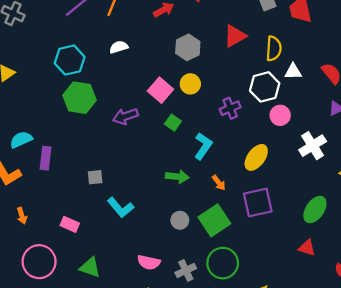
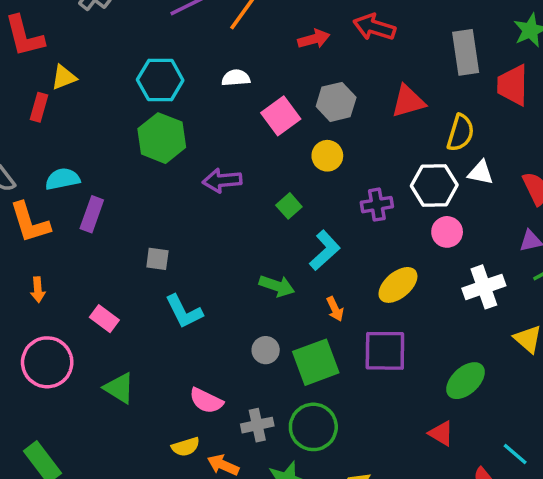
pink square: (160, 90) -> (281, 116), moved

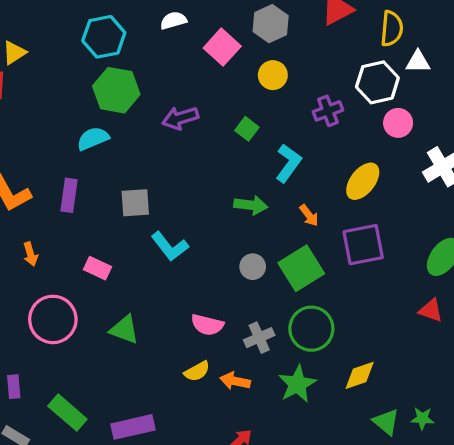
cyan semicircle: (63, 179) -> (93, 139), moved
purple rectangle: (92, 214) -> (69, 195), moved
gray square: (157, 259) -> (135, 203), size x1.4

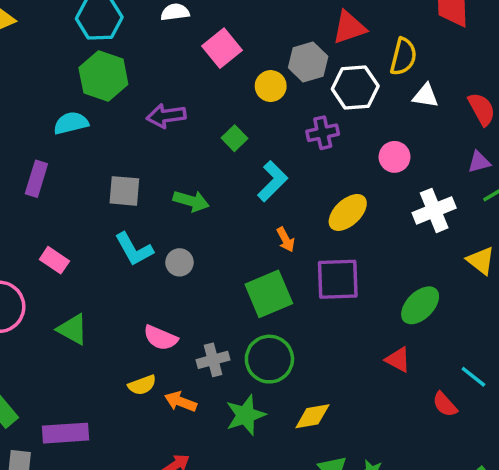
gray hexagon: (271, 24) -> (308, 62), moved
white hexagon: (377, 82) -> (355, 87), moved
gray square: (135, 203) -> (124, 191), moved
green arrow: (251, 205) -> (191, 201), moved
gray circle: (253, 267) -> (179, 262), moved

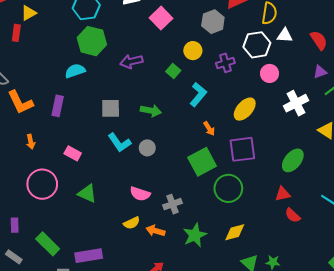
yellow circle: (271, 86) -> (193, 51), moved
white hexagon: (355, 87) -> (257, 45), moved
green circle: (269, 359) -> (228, 188), moved
red triangle: (398, 360) -> (283, 194), turned -35
red semicircle: (445, 404) -> (293, 215), moved

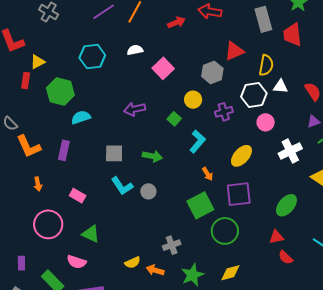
green hexagon: (92, 41) -> (60, 91), moved
pink semicircle: (140, 194) -> (76, 262), moved

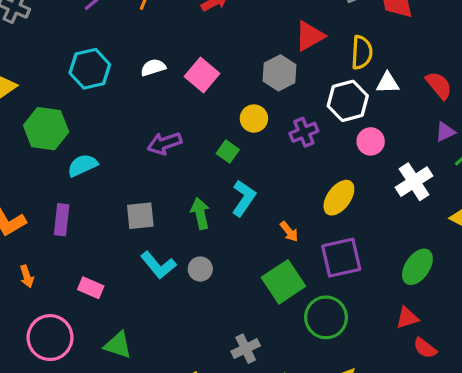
white semicircle: (135, 50) -> (153, 67), moved
cyan L-shape: (198, 141) -> (244, 198), moved
green arrow: (152, 156) -> (200, 213), turned -108

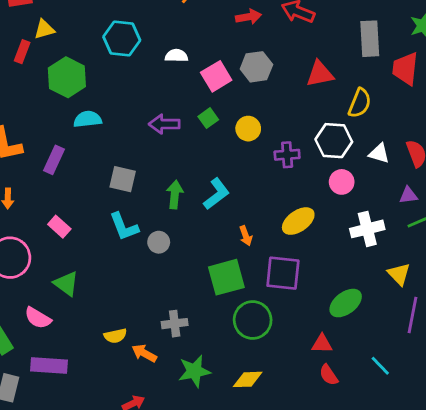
gray hexagon: (279, 73) -> (256, 67), moved
white triangle: (388, 83) -> (379, 153), moved
green square: (228, 152) -> (208, 118), moved

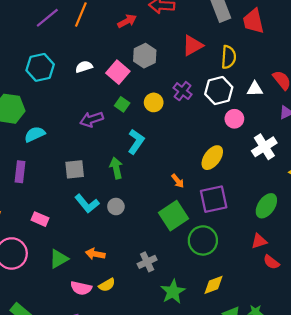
purple cross: (287, 155) -> (183, 91), moved, turned -30
cyan L-shape: (216, 194) -> (136, 142), moved
green triangle: (66, 284) -> (59, 259), turned -48
pink semicircle: (38, 318) -> (81, 288), moved
orange arrow: (144, 353) -> (95, 254), moved

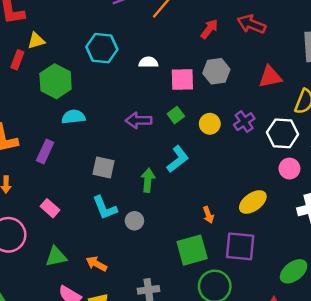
red arrow: (127, 21) -> (209, 29), turned -42
pink square: (118, 72) -> (182, 80), turned 30

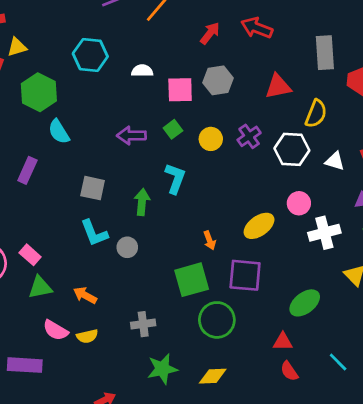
cyan semicircle: (73, 117) -> (59, 132), turned -115
cyan L-shape: (178, 159) -> (175, 178), turned -32
pink circle: (289, 169) -> (299, 203), moved
pink rectangle: (50, 208) -> (30, 255), moved

